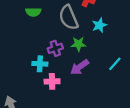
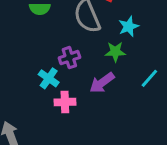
green star: (78, 44) -> (115, 52), moved
cyan cross: (40, 64) -> (49, 78), turned 32

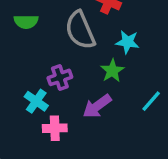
cyan star: (129, 26) -> (127, 42), turned 30
green star: (115, 52) -> (112, 71), turned -30

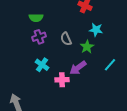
gray semicircle: (80, 30) -> (66, 39), moved, size x0.6
purple cross: (60, 77) -> (39, 37), moved
pink cross: (55, 128) -> (62, 80), moved

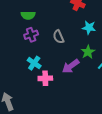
green star: (87, 47) -> (88, 52), moved
pink cross: (62, 80) -> (45, 78), moved

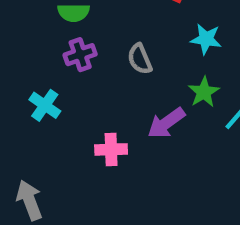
cyan cross: (34, 63) -> (45, 105), moved

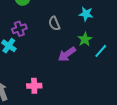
purple cross: (80, 55) -> (19, 29), moved
pink cross: (111, 149) -> (34, 86), moved

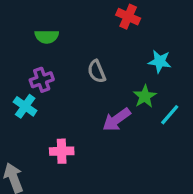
cyan star: (86, 14) -> (160, 61), moved
pink cross: (34, 86) -> (62, 151), moved

